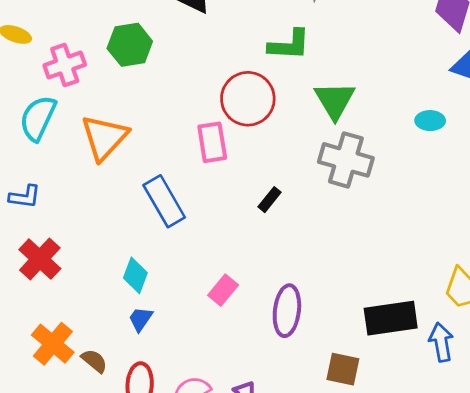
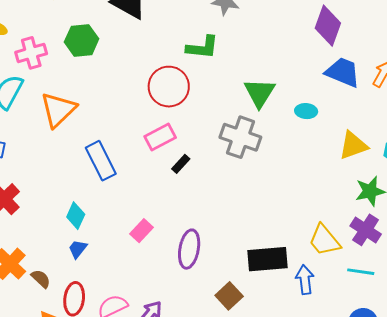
green triangle: (335, 100) -> (260, 93), moved
pink rectangle: (212, 142) -> (160, 137), moved, turned 68
brown square: (343, 369) -> (229, 296), turned 32

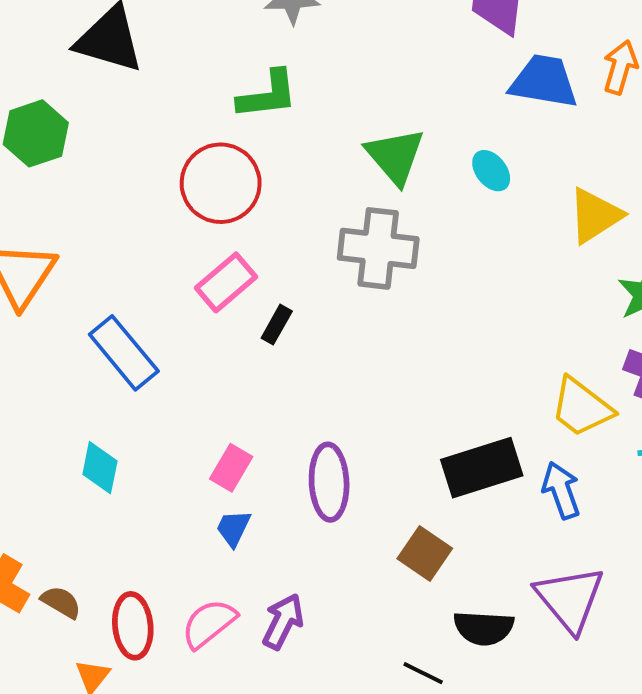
cyan ellipse: (306, 111) -> (491, 171), turned 60
blue trapezoid: (78, 249) -> (233, 528), moved

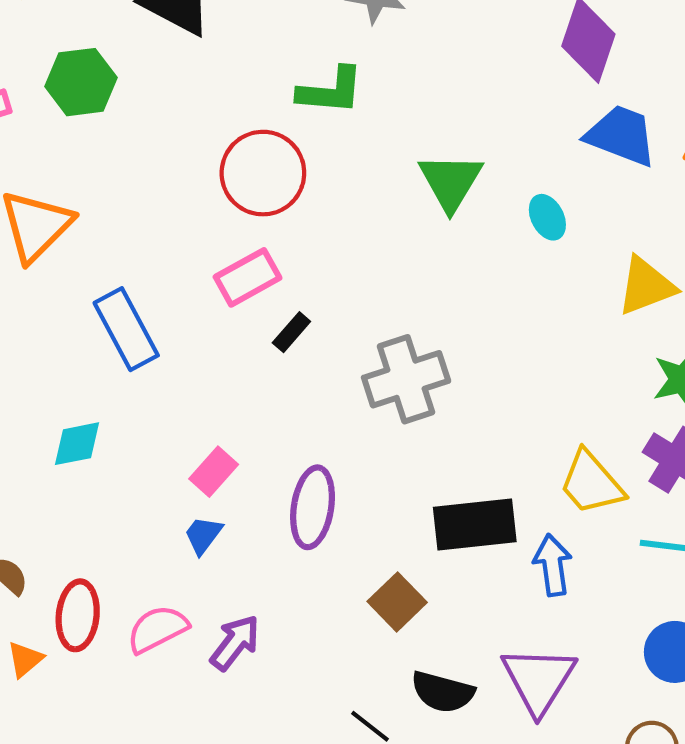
gray cross: (378, 248) -> (406, 379), moved, turned -36
cyan diamond: (100, 468) -> (77, 444), turned 56

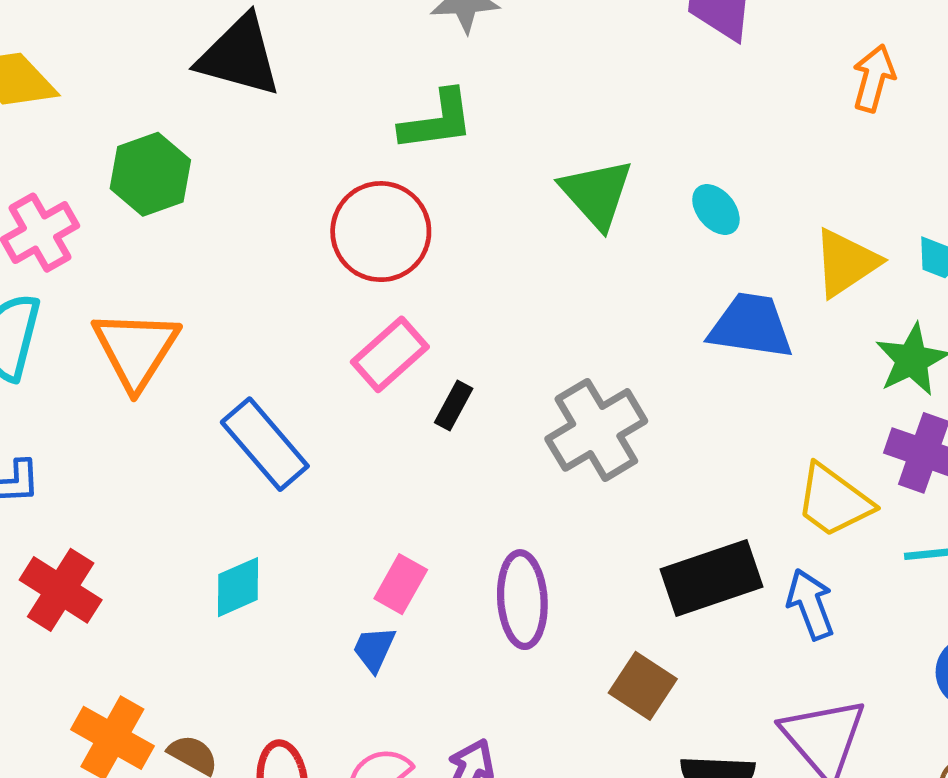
blue trapezoid: (621, 135) -> (751, 326), moved
blue trapezoid: (203, 535) -> (374, 649), moved

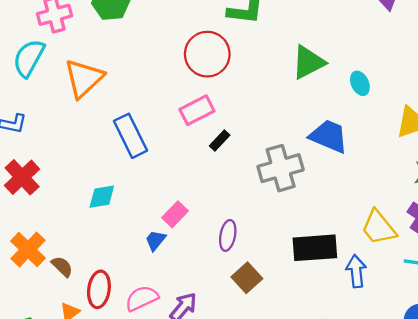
green triangle: (597, 194) -> (308, 62), turned 30
blue trapezoid: (751, 326) -> (329, 136), moved
purple ellipse: (522, 600) -> (228, 235), size x0.7
brown square: (643, 686) -> (247, 278), moved

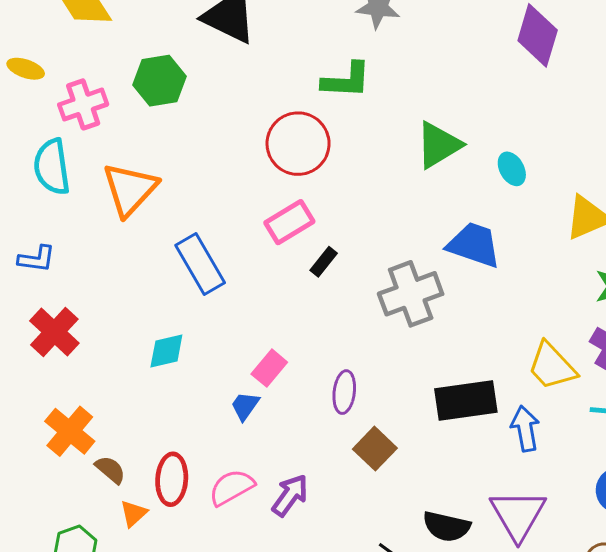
cyan semicircle: (29, 58) -> (52, 167), turned -33
brown semicircle: (62, 266) -> (110, 470), moved

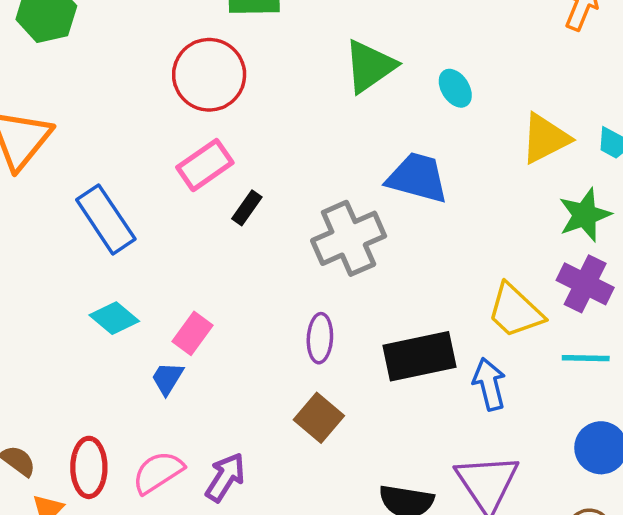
cyan diamond: (166, 351) -> (114, 318), moved, turned 57
purple ellipse: (344, 392) -> (320, 338), moved

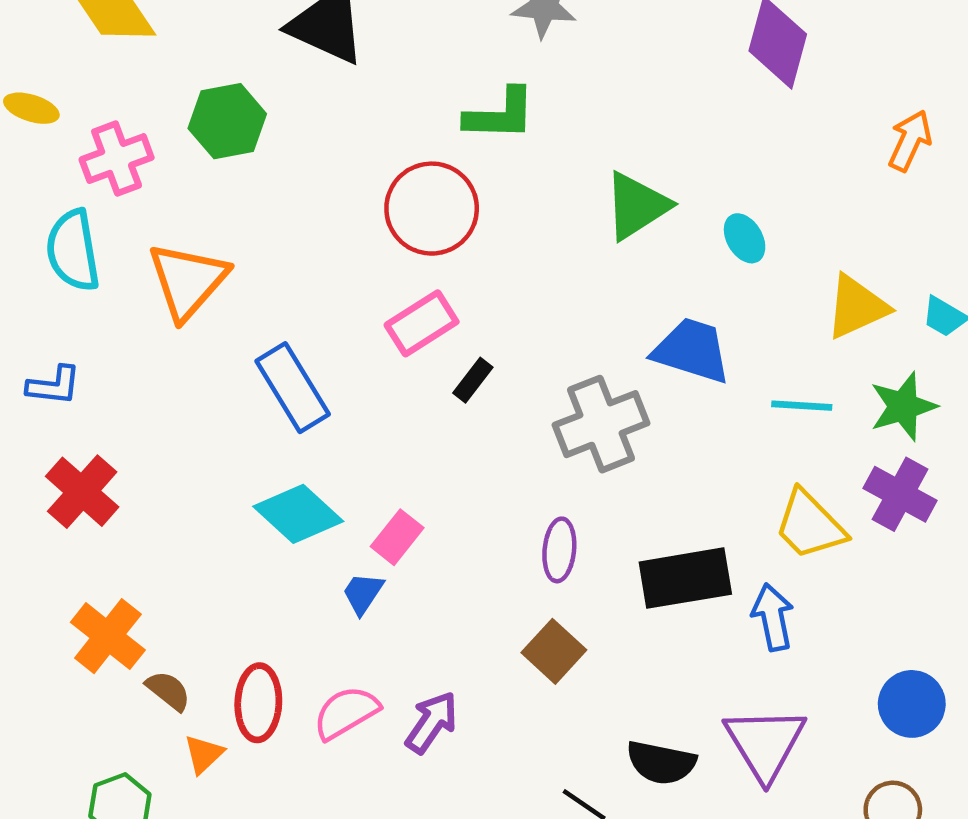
cyan diamond: (114, 318) -> (298, 514), size x1.4
cyan line: (586, 358) -> (802, 406), moved

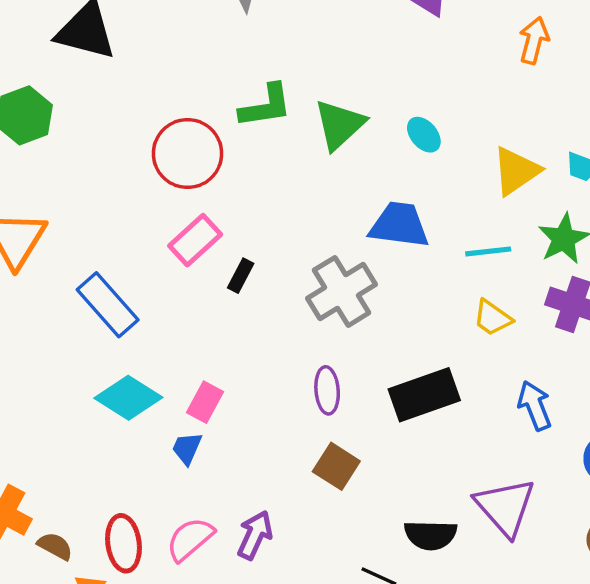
green L-shape: (500, 114) -> (266, 106), moved
yellow trapezoid: (810, 525) -> (492, 318), moved, size x0.7
blue arrow: (773, 617) -> (535, 406), moved

